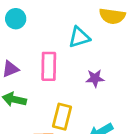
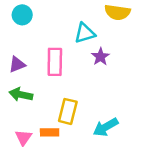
purple star: (95, 78) -> (100, 57), moved, turned -30

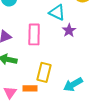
cyan triangle: (85, 33) -> (57, 12), turned 42

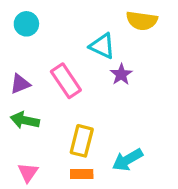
pink rectangle: (34, 34) -> (66, 81), turned -35
orange rectangle: (30, 88) -> (82, 174), moved

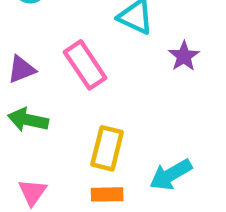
purple star: (121, 74) -> (184, 56), moved

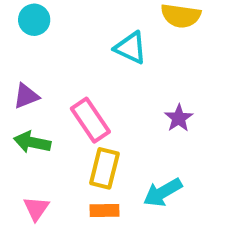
purple star: (184, 56) -> (179, 118), moved
pink rectangle: (85, 65) -> (90, 120), moved

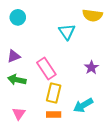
cyan triangle: (131, 48) -> (67, 32), turned 30

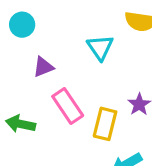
purple triangle: (14, 56) -> (43, 67), moved
yellow rectangle: (54, 93) -> (105, 124), moved

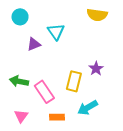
cyan triangle: (100, 47) -> (56, 32), moved
pink rectangle: (68, 106) -> (44, 92), moved

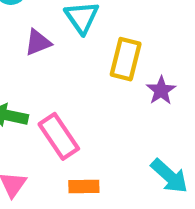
yellow rectangle: (74, 81) -> (126, 59), moved
cyan arrow: (88, 108) -> (169, 176), moved, turned -108

